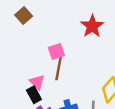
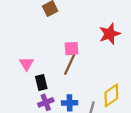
pink triangle: (37, 82) -> (27, 64), moved

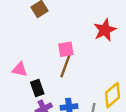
pink triangle: (27, 64) -> (20, 69), turned -42

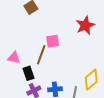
brown line: (65, 66) -> (41, 55), moved

